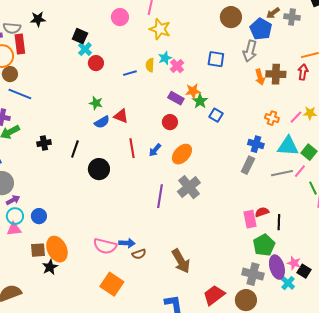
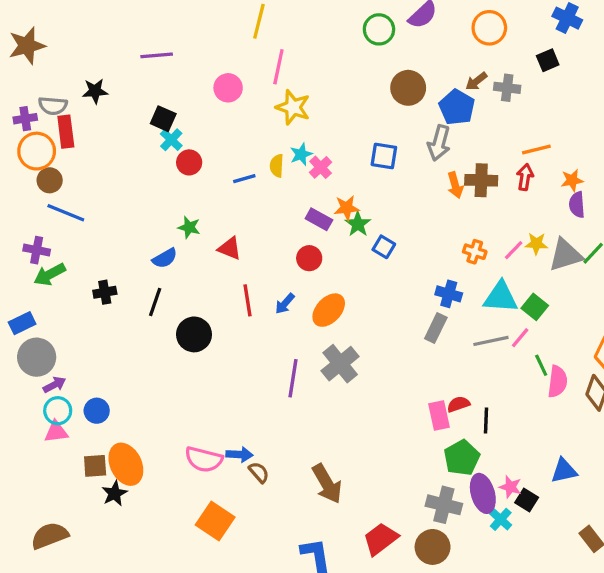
blue semicircle: (102, 122) -> (165, 258), moved
brown semicircle: (139, 254) -> (259, 472), turned -112

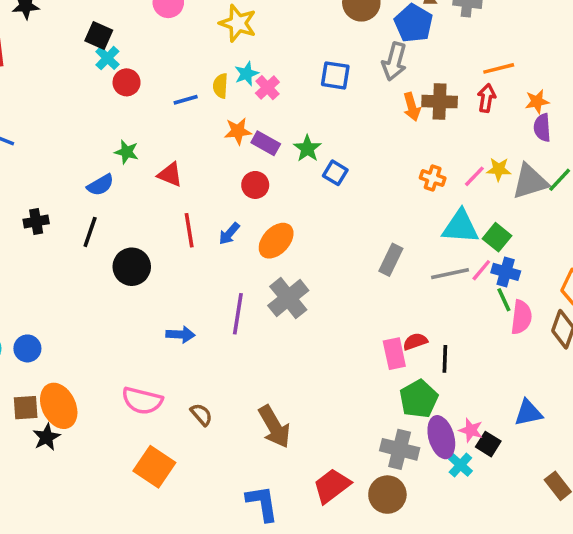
orange star: (347, 208) -> (238, 131), moved
blue cross: (449, 294) -> (506, 272), moved
blue arrow: (239, 454) -> (180, 335), moved

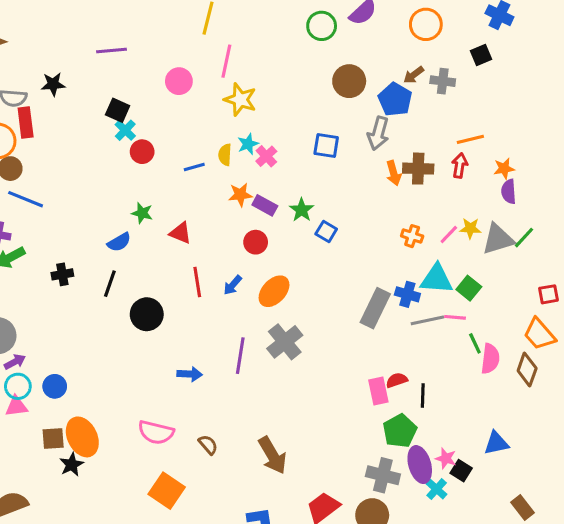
gray rectangle: (391, 260) -> (375, 308), size x1.4
pink line: (481, 270) -> (455, 317), turned 55
blue cross: (506, 272) -> (407, 294), moved

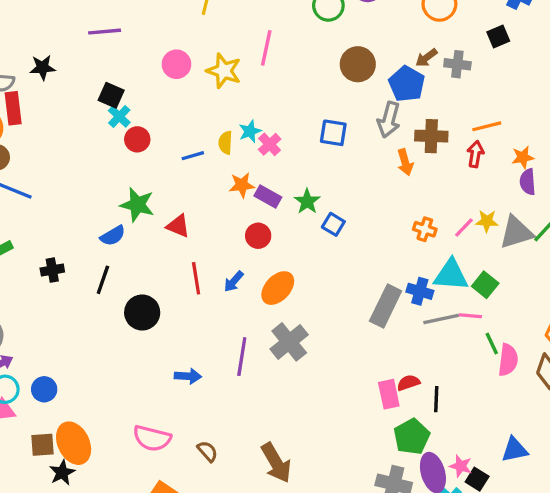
pink line: (226, 61) -> (266, 48), moved
yellow star: (240, 100) -> (224, 71), moved
brown cross: (418, 169) -> (431, 136), moved
green star: (142, 213) -> (137, 205), size x1.5

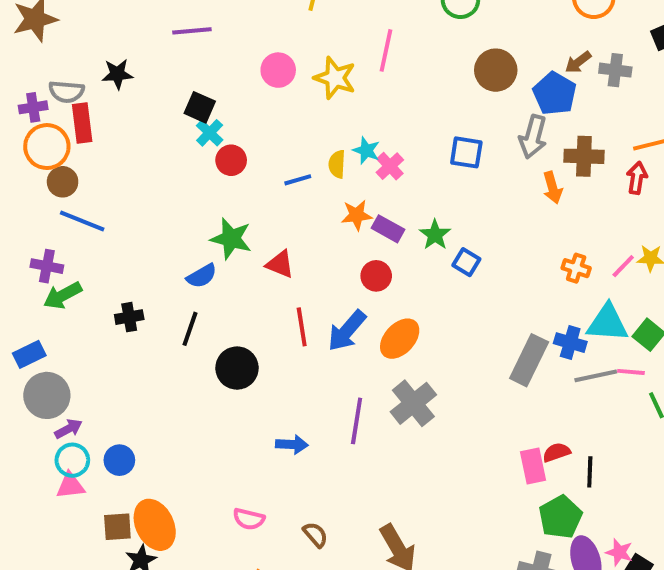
cyan star: (250, 131) -> (366, 150), turned -30
blue arrow: (234, 281) -> (347, 331), size x1.6
pink semicircle: (152, 438) -> (249, 519), size x0.7

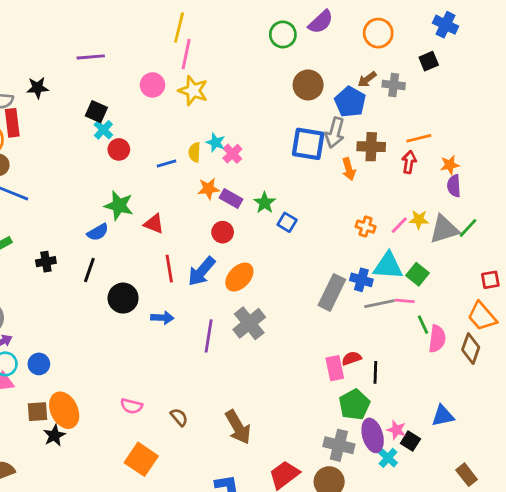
pink line: (386, 50) -> (186, 54), moved
blue square: (466, 152) -> (308, 144), moved, size x1.4
blue arrow: (292, 444) -> (162, 318), moved

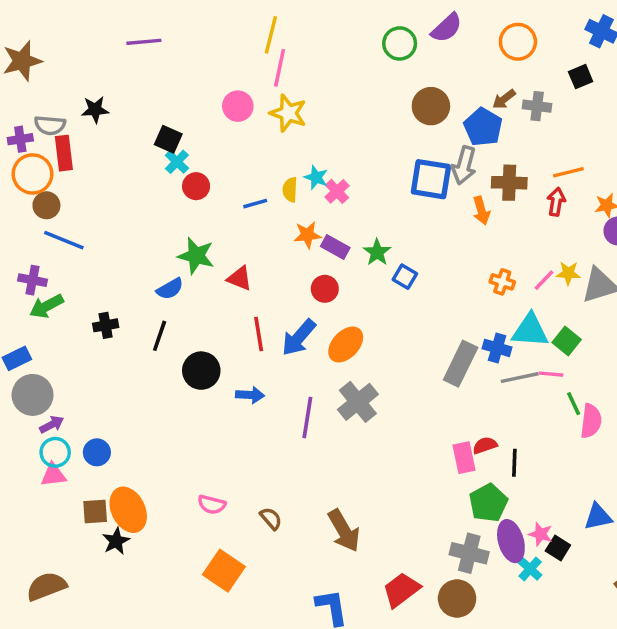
purple line: (91, 57) -> (144, 42), moved

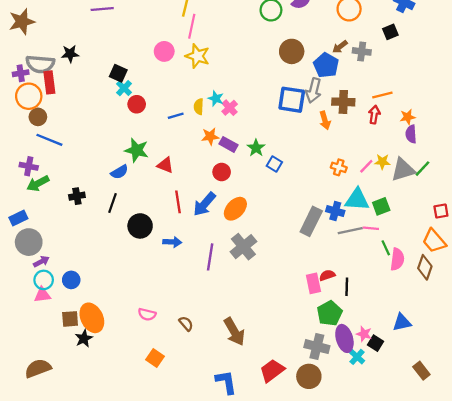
gray semicircle: (50, 125) -> (40, 64), size x1.4
green square: (567, 341) -> (381, 206), turned 30
orange square: (224, 571) -> (155, 358), size x0.7

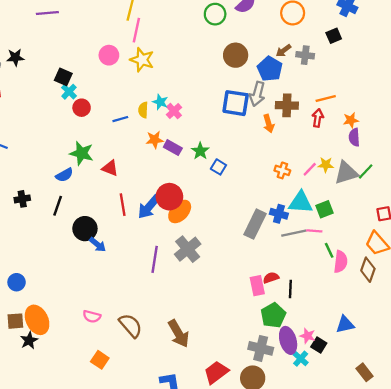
red circle: (222, 172) -> (169, 197), moved, size x1.5
blue arrow: (172, 242) -> (98, 245), moved, turned 36
brown semicircle: (186, 324) -> (131, 326), size x1.6

